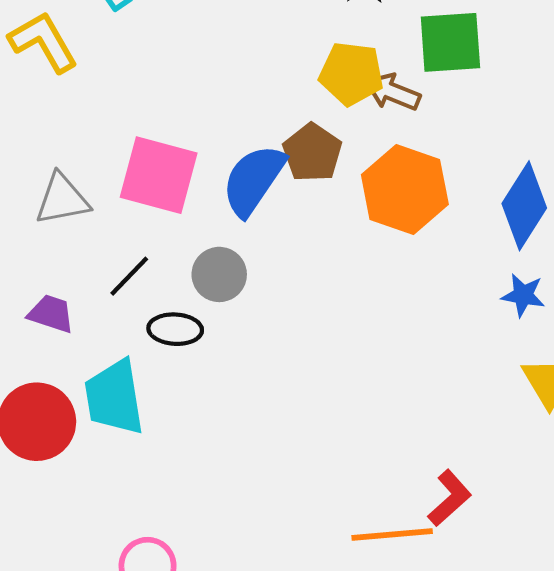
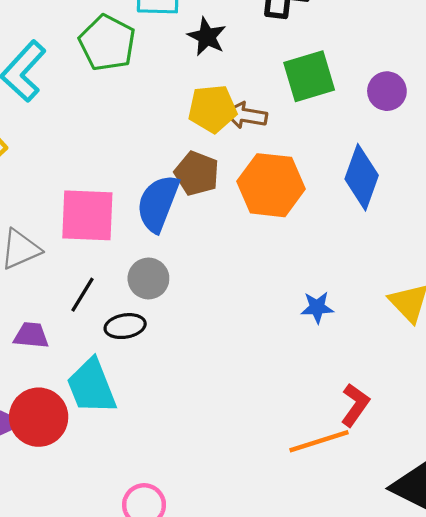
green square: (450, 42) -> (309, 76), moved
blue star: (523, 295) -> (317, 307), moved

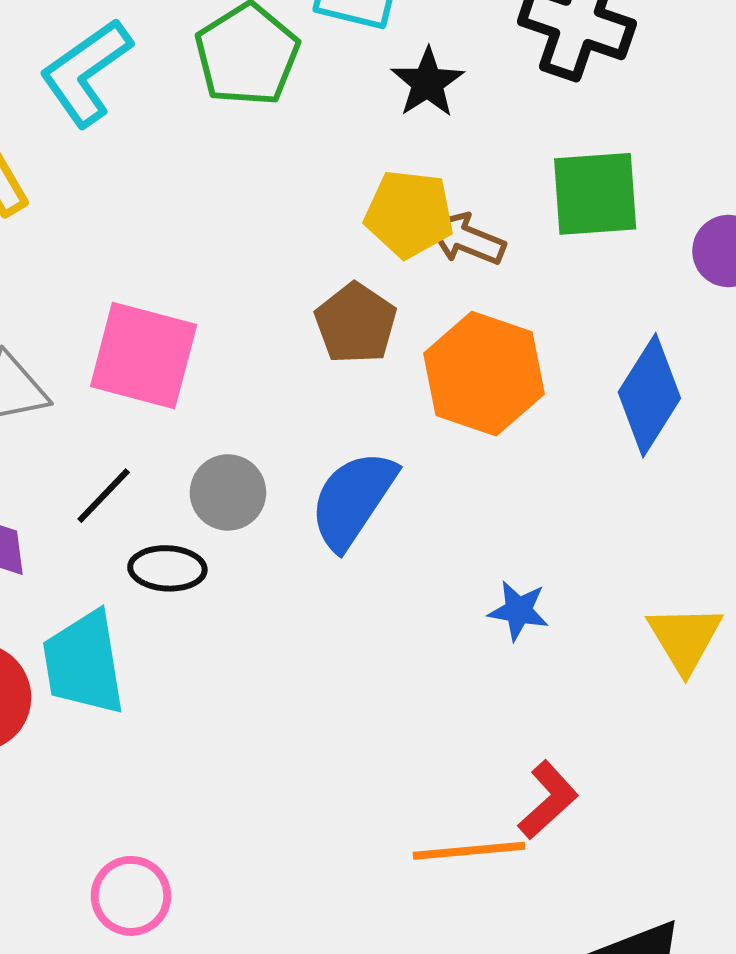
blue semicircle: (158, 203) -> (353, 500), moved

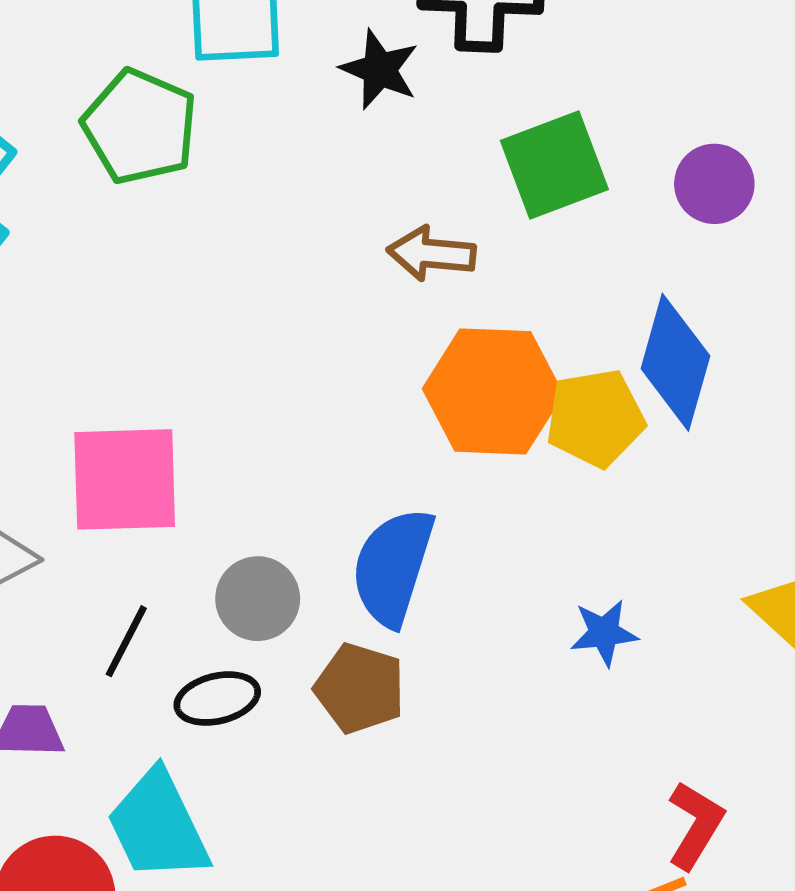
black star: (428, 83) -> (380, 69), moved
yellow pentagon: (409, 214) -> (595, 418), moved
brown pentagon: (356, 323) -> (360, 688), moved

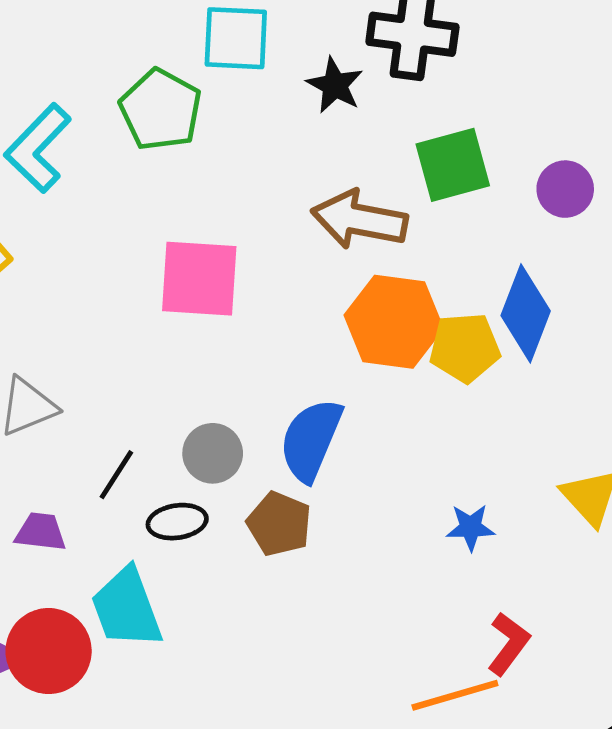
brown arrow: (431, 254) -> (359, 220), size x1.5
pink square: (125, 479) -> (199, 279), moved
blue star: (604, 633) -> (470, 527), moved

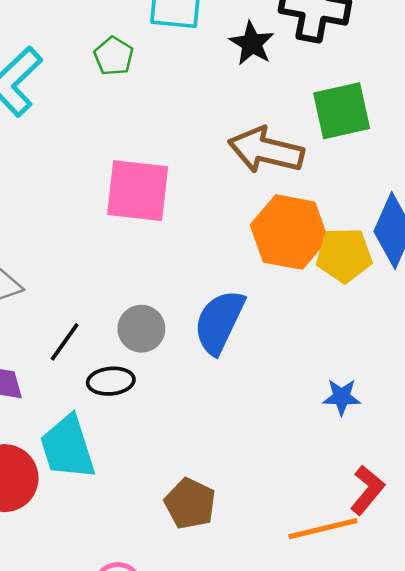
green pentagon: (161, 110) -> (114, 56), size x0.6
brown pentagon: (279, 524) -> (190, 504), moved

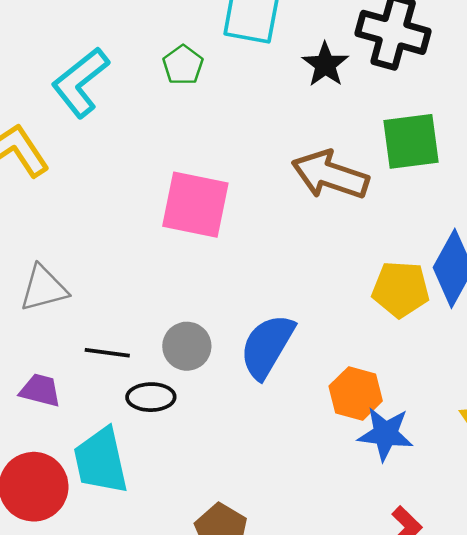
orange hexagon: (289, 232) -> (356, 394), moved, size x0.7
black line: (65, 342) -> (107, 353), turned 57
blue star: (342, 397) -> (385, 434), size x1.4

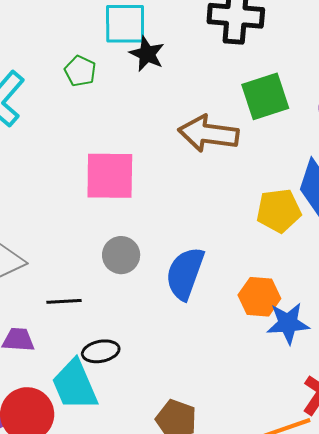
black star: (325, 65) -> (147, 54), moved
gray circle: (187, 346) -> (121, 255), moved
black ellipse: (151, 397) -> (101, 351), moved

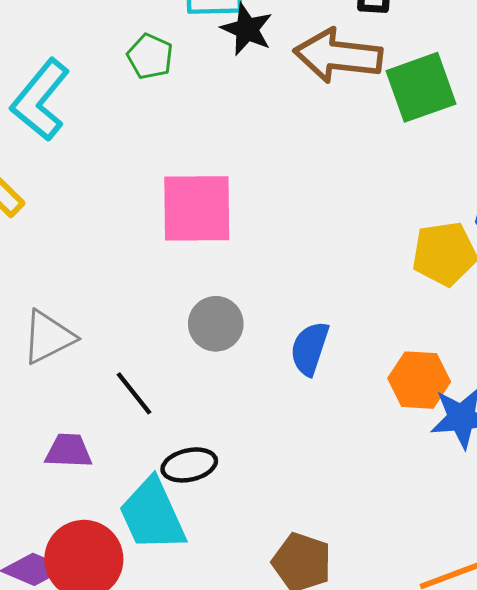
brown arrow: (208, 134) -> (338, 56), moved
blue semicircle: (185, 273) -> (310, 348), size x0.7
black line: (64, 301) -> (134, 393), turned 56

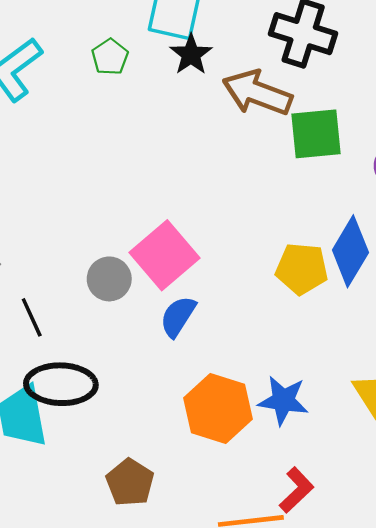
pink square: (197, 208) -> (165, 255), moved, turned 36
orange hexagon: (419, 380) -> (218, 408), moved, size x1.4
black ellipse: (189, 465) -> (61, 384), size x1.6

